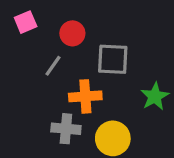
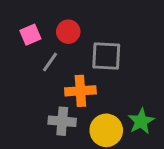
pink square: (26, 22) -> (30, 35), moved
green star: (155, 96) -> (141, 121), moved

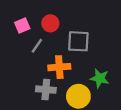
green star: (141, 121) -> (100, 78), moved, turned -30

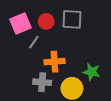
pink square: (22, 26) -> (20, 23), size x1.5
gray square: (78, 41) -> (72, 19), moved

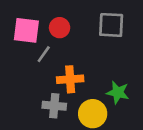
gray square: (72, 19) -> (111, 25), moved
pink square: (20, 23) -> (26, 30), turned 30

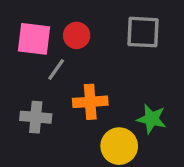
gray cross: (54, 106) -> (36, 117), moved

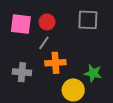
gray line: (56, 69) -> (44, 43), moved

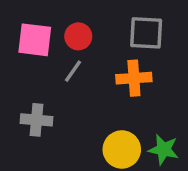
orange cross: (55, 63) -> (134, 78), moved
green star: (93, 73) -> (164, 149), moved

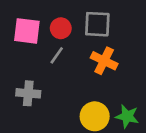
gray square: (146, 33) -> (97, 24), moved
orange cross: (134, 78) -> (104, 61), turned 30

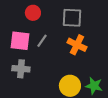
red circle: (61, 28) -> (33, 13), moved
pink square: (27, 31) -> (20, 41), moved

